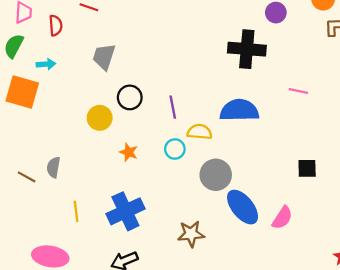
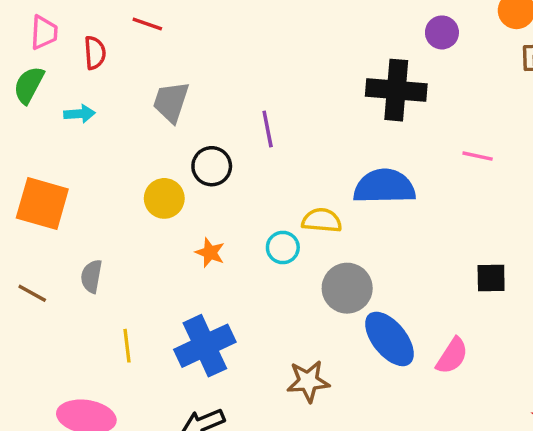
orange square: (22, 92) -> (42, 203), moved
purple line: (173, 107) -> (268, 129), moved
brown line: (27, 177) -> (32, 293), moved

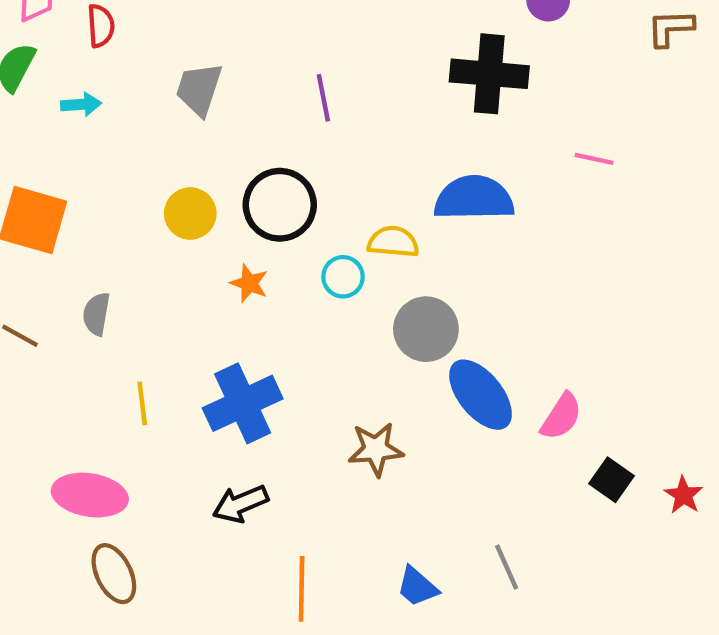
purple line: (268, 129) -> (323, 98), moved
black circle: (212, 166) -> (280, 205), moved, size x1.4
black square: (491, 278) -> (611, 480), moved, turned 36

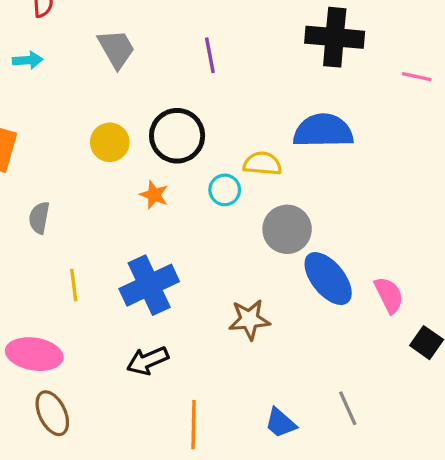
gray trapezoid: (199, 89) -> (116, 49), turned 132
pink line: (594, 159) -> (417, 77), moved
pink semicircle: (561, 416) -> (389, 295), turned -60

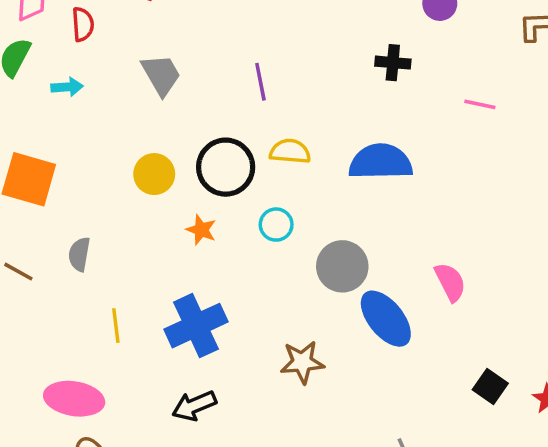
black cross: (335, 37) -> (393, 63), size x0.6
yellow semicircle: (262, 164) -> (290, 151), moved
pink semicircle: (389, 295) -> (450, 282), moved

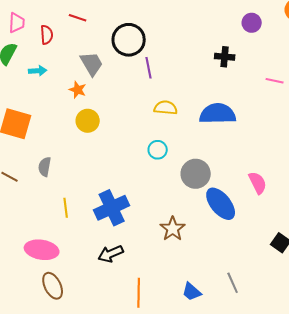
black circle: (226, 167) -> (129, 40), moved
orange star: (201, 230) -> (78, 90), moved
brown star: (302, 362) -> (173, 229), turned -30

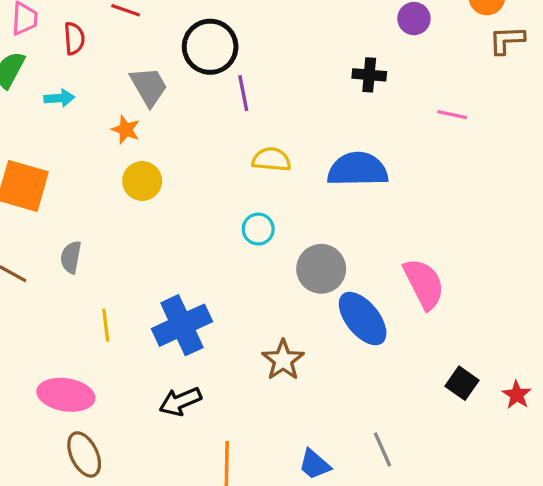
pink semicircle: (258, 183) -> (424, 284), size x1.4

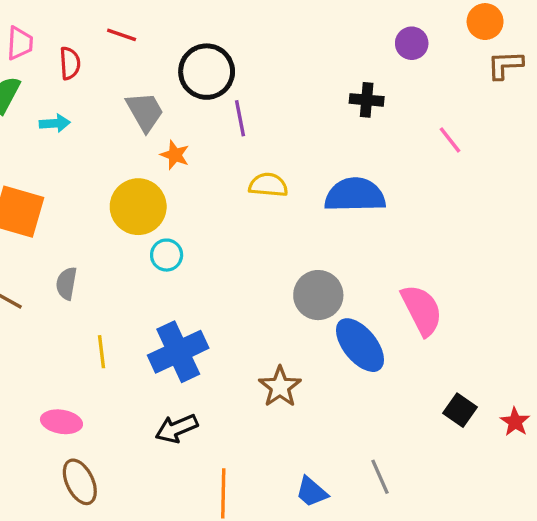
pink line: (452, 115) -> (450, 140), turned 40
orange star: (126, 130) -> (175, 155), moved
yellow circle: (142, 181) -> (138, 207), size x1.4
cyan circle: (258, 229) -> (167, 255), moved
pink ellipse: (66, 395) -> (61, 422), size x0.7

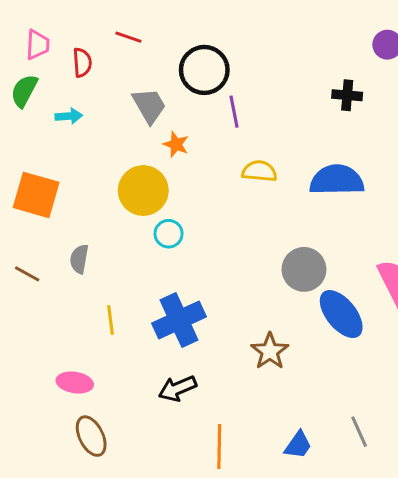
blue trapezoid: (312, 492) -> (298, 445), turned -96

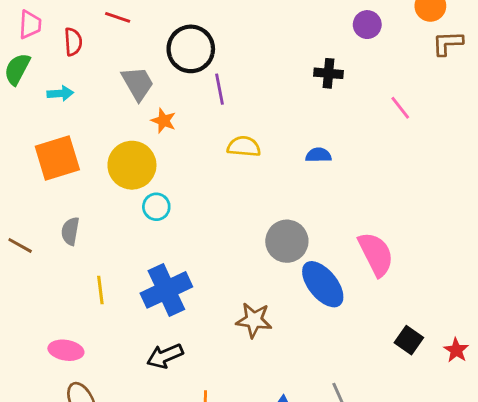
blue semicircle: (337, 180) -> (318, 155), size x0.5
orange square: (36, 195) -> (57, 158), moved, turned -33
brown star: (270, 351) -> (254, 320), turned -30

